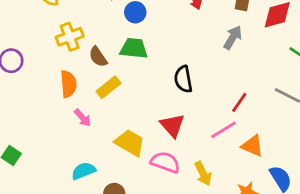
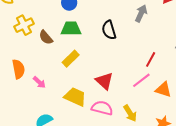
black semicircle: (183, 79) -> (109, 30), moved
orange semicircle: (68, 84) -> (18, 69), moved
yellow rectangle: (108, 87) -> (71, 59), moved

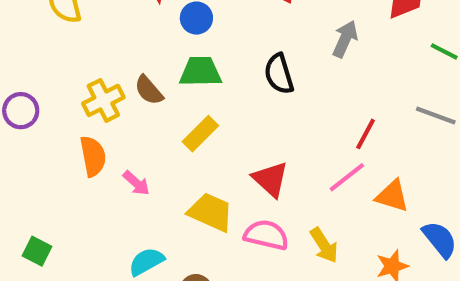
yellow cross: (24, 25) -> (103, 100), moved

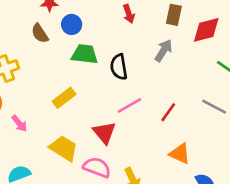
green trapezoid: (200, 72) -> (85, 54), moved
brown semicircle: (149, 90) -> (40, 33), moved
pink line: (347, 177) -> (129, 106), moved

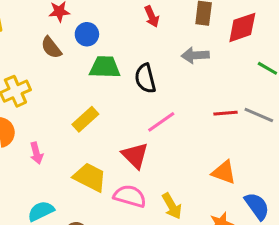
gray arrow: (164, 51) -> (195, 55), turned -120
red line: (168, 112) -> (225, 113), moved, turned 54
pink arrow: (19, 123) -> (36, 153), turned 30

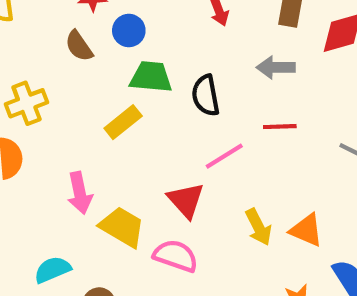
red line: (225, 113) -> (280, 127), moved
yellow rectangle: (85, 119) -> (123, 122), moved
pink arrow: (36, 153) -> (80, 193), moved, size x1.4
yellow arrow: (172, 206) -> (258, 227), moved

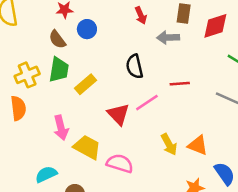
gray arrow: (276, 67) -> (168, 38), moved
green trapezoid: (151, 77) -> (59, 70), moved, turned 96
red triangle: (186, 200) -> (118, 114), moved

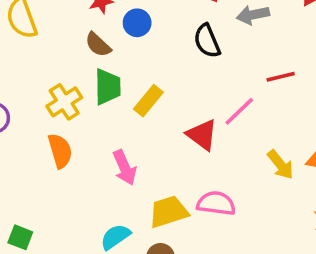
black semicircle: (134, 66) -> (207, 41), moved
yellow trapezoid: (87, 147) -> (168, 212), moved, turned -36

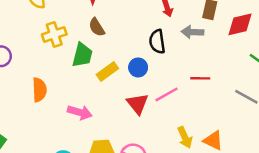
blue circle: (137, 23) -> (138, 67), moved
brown semicircle: (98, 45) -> (97, 27), moved
yellow cross: (64, 102) -> (54, 34), moved
pink arrow: (125, 168) -> (80, 112), turned -65

